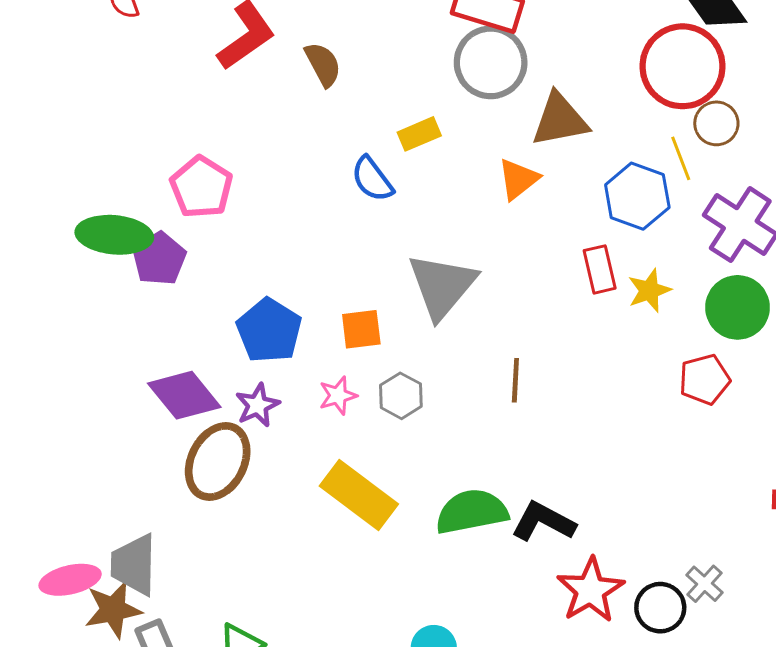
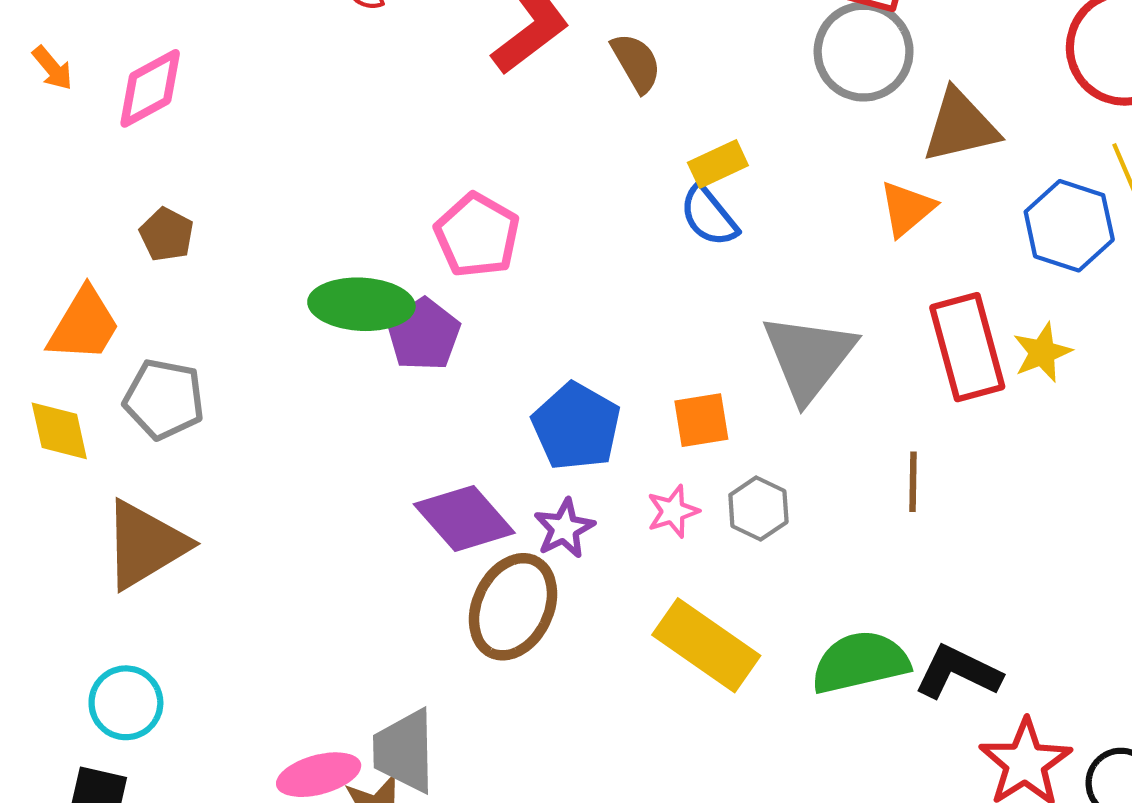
yellow rectangle: (419, 134) -> (718, 164), moved
red rectangle: (600, 269) -> (967, 347), moved, size x1.6
yellow star: (649, 290) -> (1042, 352), moved

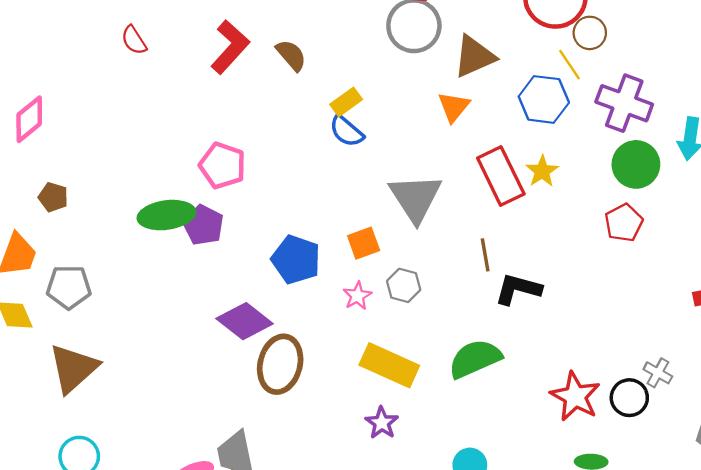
purple star: (564, 528) -> (382, 423), moved
black L-shape: (958, 672) -> (518, 289), moved

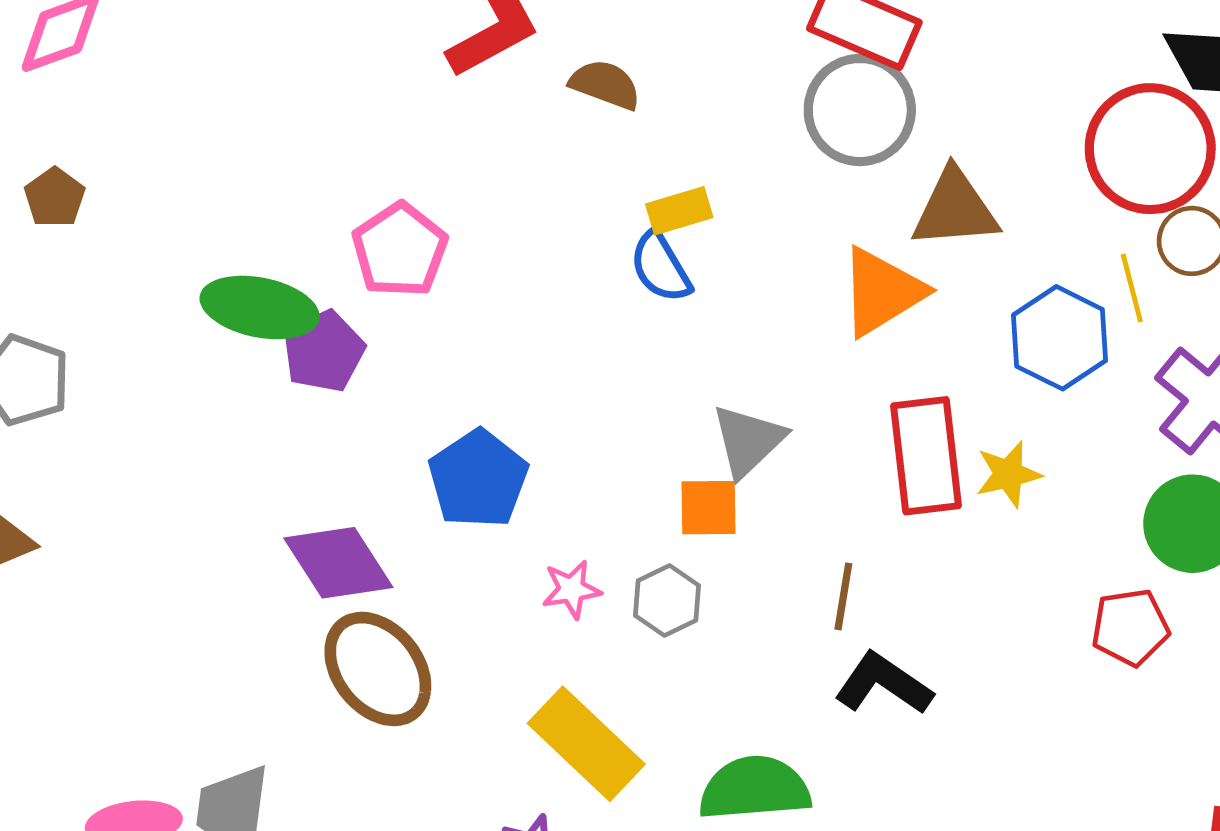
brown semicircle: (291, 55) -> (605, 84), turned -48
orange triangle: (454, 107) -> (882, 292), size x1.4
gray triangle: (415, 198) -> (748, 441), size x0.7
orange square: (364, 243) -> (708, 508), moved
brown ellipse: (280, 364) -> (378, 669), turned -72

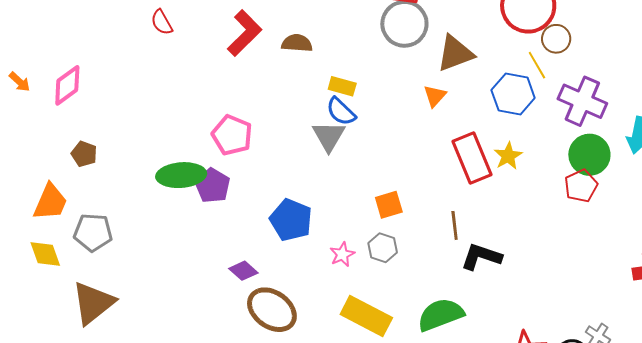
yellow rectangle: (679, 211) -> (342, 86), turned 48
orange triangle: (882, 292) -> (435, 96), size x0.6
gray triangle: (748, 441) -> (329, 136), moved
purple diamond: (338, 563) -> (243, 271), size x0.6
red pentagon: (1130, 627) -> (581, 186), moved

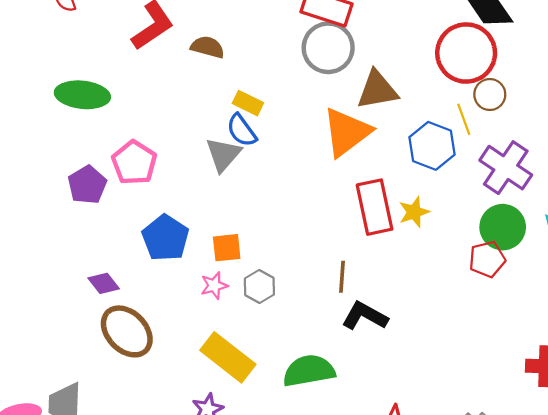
orange triangle: (435, 96) -> (347, 132), size x2.0
pink pentagon: (232, 135) -> (134, 163), moved
green ellipse: (181, 175) -> (82, 95), moved
orange square: (389, 205) -> (227, 248), moved

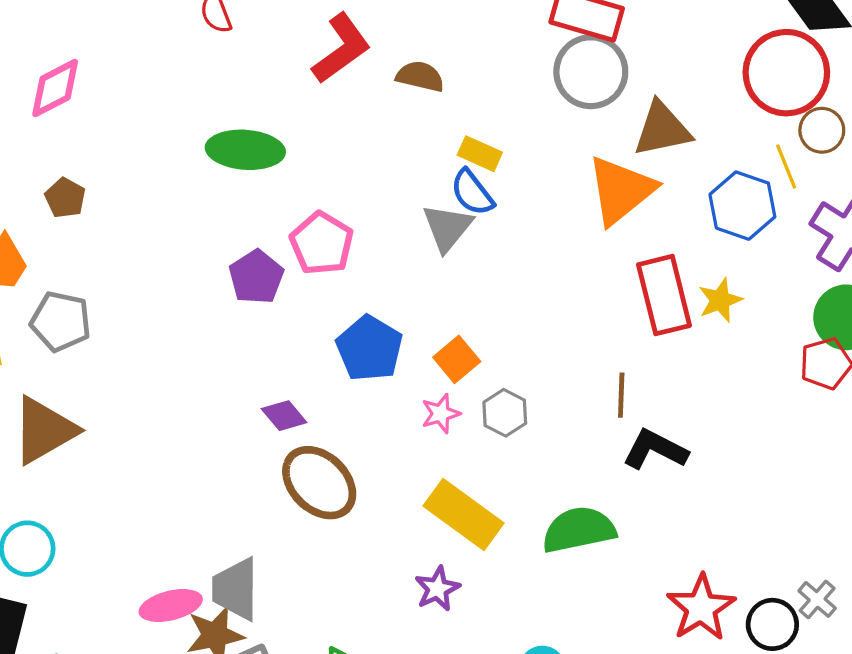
orange square: (227, 248) -> (457, 359), turned -32

